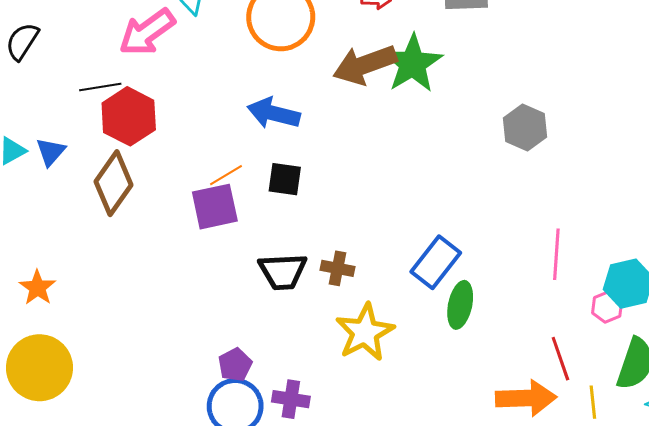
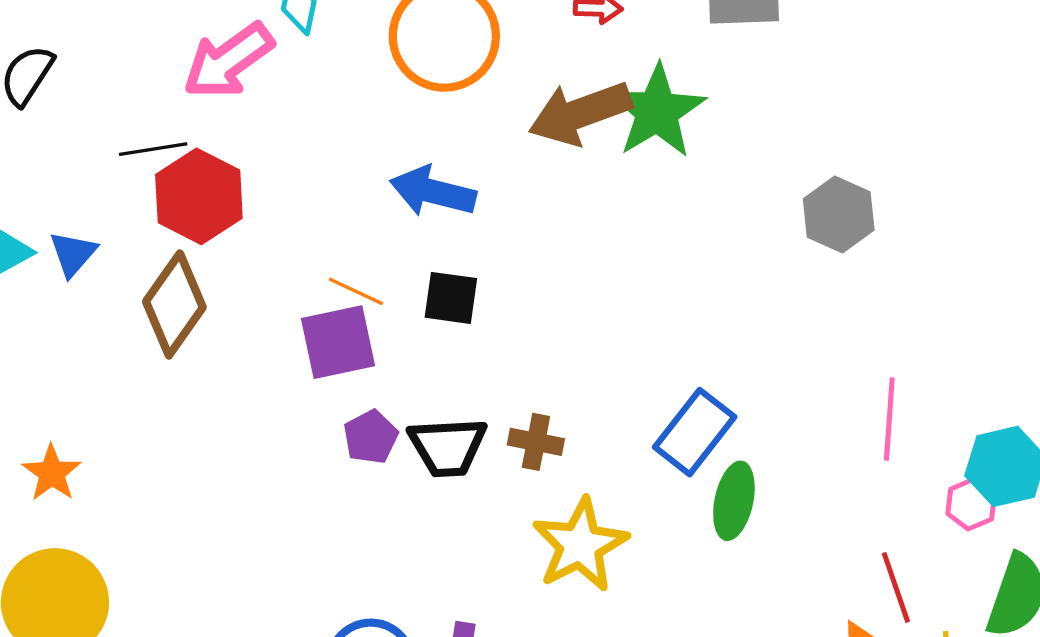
orange line: (226, 175) -> (356, 291), turned 56
purple pentagon: (235, 365) -> (371, 437), moved

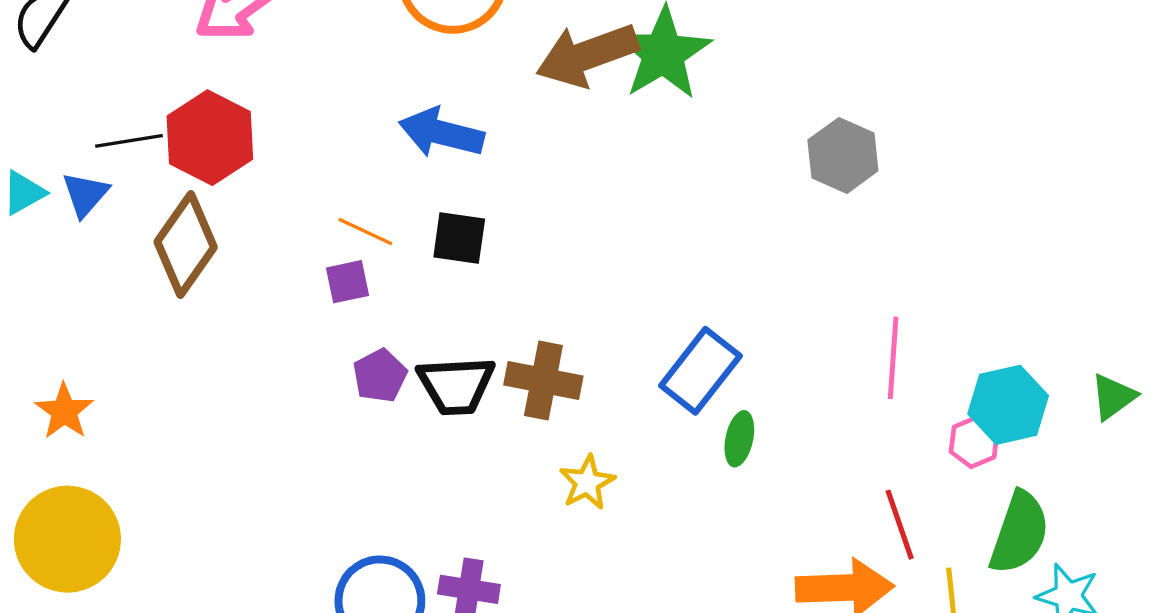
black line: (153, 149) -> (129, 141), moved
purple square: (338, 342) -> (348, 282), size x0.6
brown cross: (536, 442) -> (543, 380), size x1.4
green ellipse: (734, 501) -> (739, 439), size x0.7
yellow star: (580, 545) -> (587, 482), size x0.6

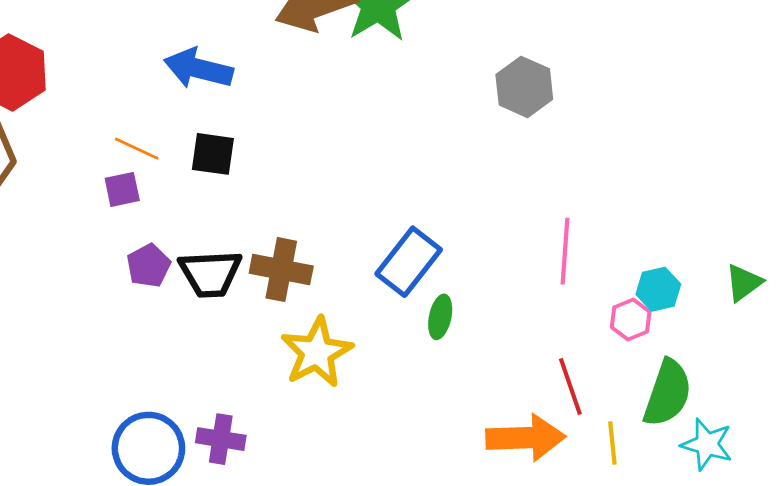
cyan hexagon: (1008, 405) -> (658, 289), size x0.7
yellow star: (587, 482) -> (317, 352), size x1.6

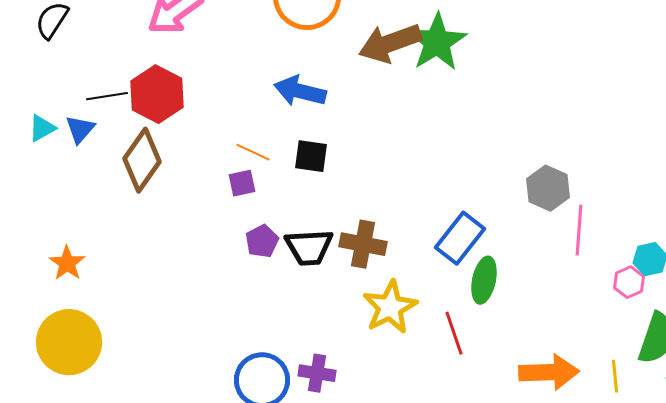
gray hexagon: (524, 87) -> (548, 188), moved
green ellipse: (440, 317) -> (484, 280), size x1.4
red line: (570, 387) -> (454, 333), moved

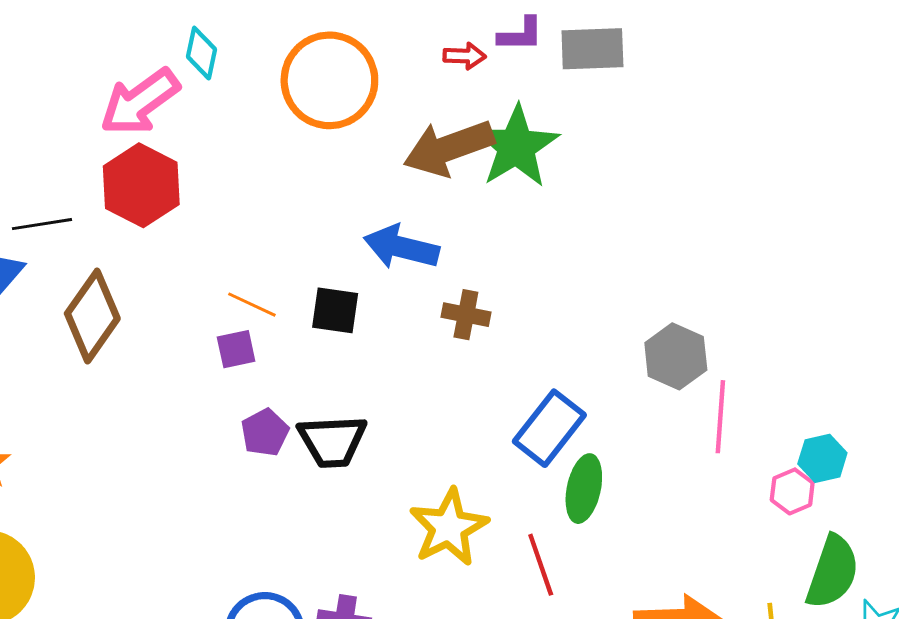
blue arrow: (300, 91) -> (401, 247), moved
red hexagon: (157, 94) -> (141, 185), moved
brown cross: (363, 244) -> (466, 315), moved, size x0.7

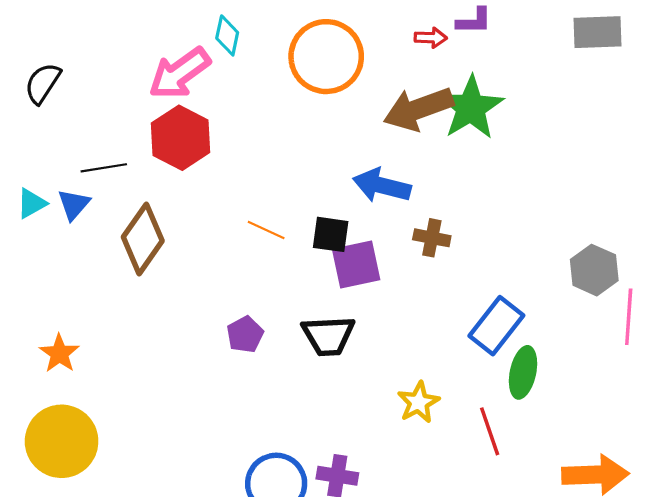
gray rectangle: (592, 49) -> (598, 32), moved
purple square: (236, 349) -> (356, 265), moved, size x1.6
purple pentagon: (265, 432) -> (245, 335), moved
yellow star: (449, 527) -> (418, 402), size x0.7

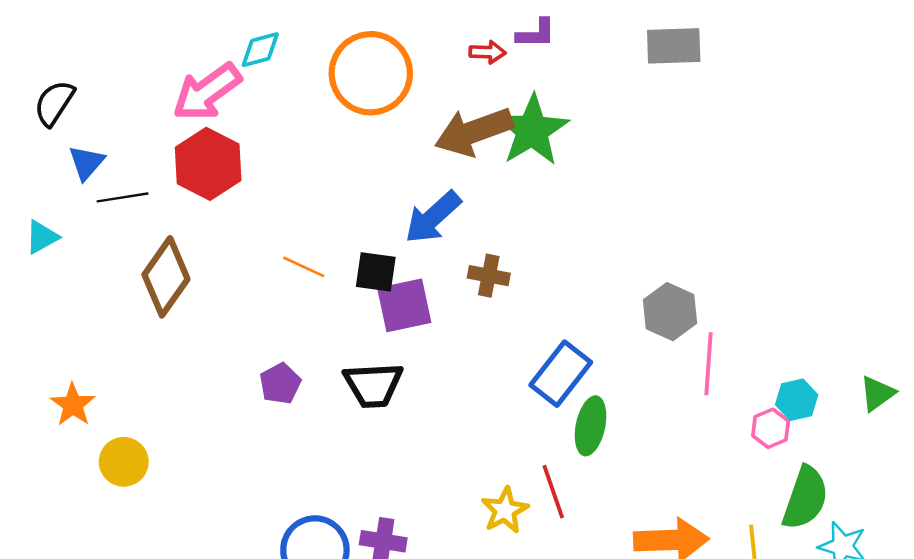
cyan diamond: (227, 35) -> (260, 50), turned 63
blue arrow: (382, 186) -> (433, 217), turned -56
blue triangle: (74, 204) -> (86, 163), moved
yellow star: (418, 402) -> (505, 510), moved
yellow circle: (62, 441) -> (124, 462), moved, size x0.6

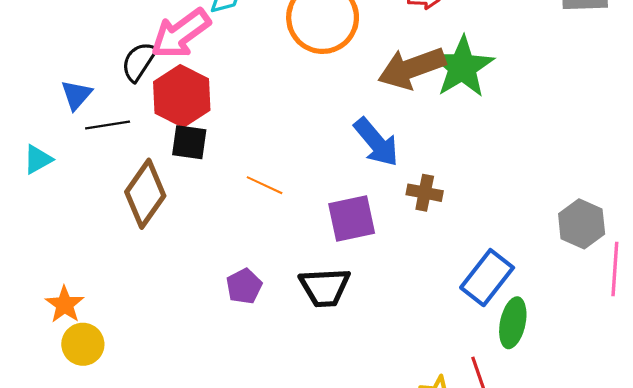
black semicircle: (54, 103) -> (139, 62), moved
blue arrow: (433, 217) -> (376, 142), turned -88
black square: (376, 272) -> (189, 142), moved
yellow circle: (124, 462) -> (83, 344), moved

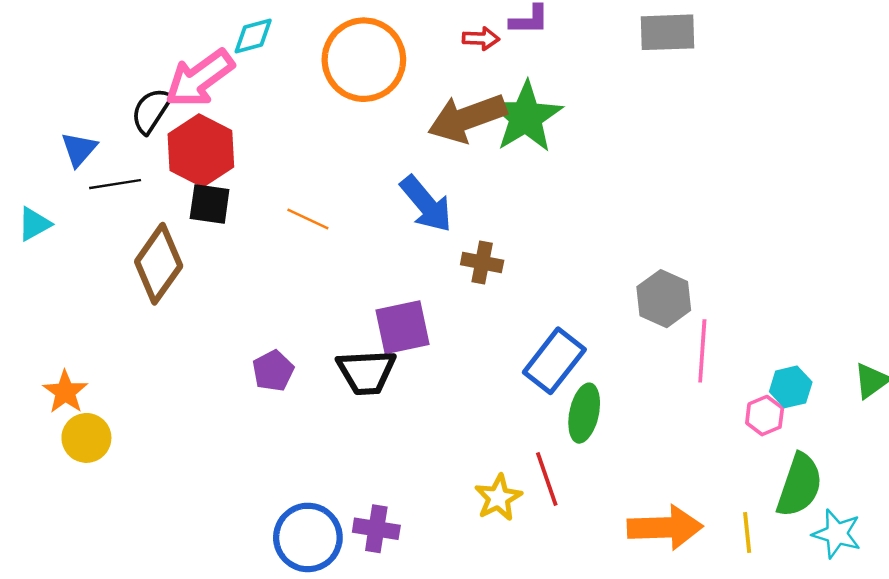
orange line: (265, 185) -> (308, 219), moved
purple square: (352, 219) -> (402, 327), moved

